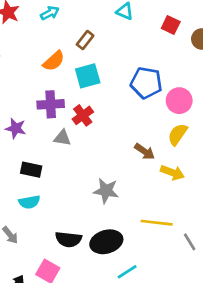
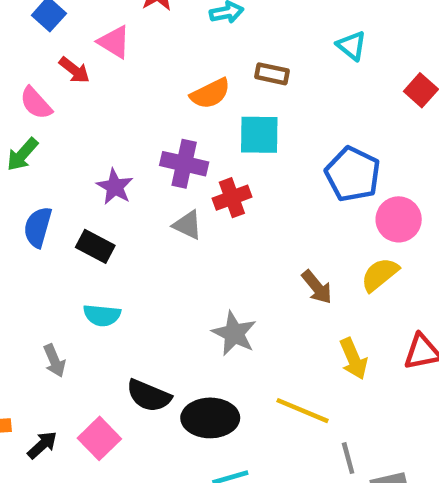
brown rectangle: (85, 40) -> (272, 74), turned 48
black rectangle: (31, 170) -> (95, 246), moved
yellow arrow: (172, 173) -> (354, 359), moved, turned 30

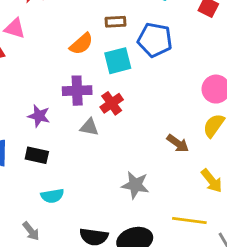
blue pentagon: (353, 174) -> (155, 40), moved

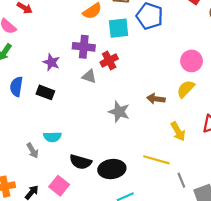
brown arrow: (178, 143) -> (156, 99), turned 144
gray star: (135, 185) -> (119, 112), moved
cyan semicircle: (52, 196) -> (52, 137), moved

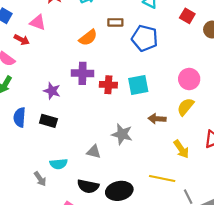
cyan square: (119, 28) -> (138, 85), moved
red cross: (109, 60) -> (108, 85), turned 35
gray triangle: (89, 76) -> (94, 152), moved

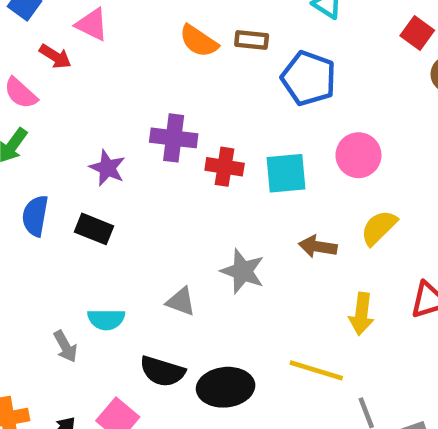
red square: (187, 16) -> (417, 33), moved
orange semicircle: (88, 38) -> (199, 41), moved, turned 66
pink circle: (189, 79) -> (358, 155), moved
yellow arrow: (181, 149) -> (361, 314), turned 36

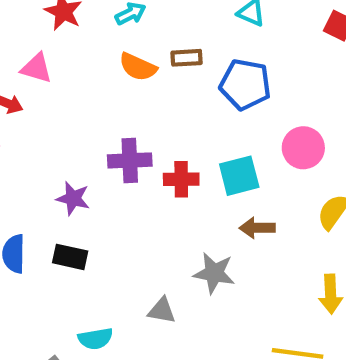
brown arrow: (318, 247) -> (257, 228), moved

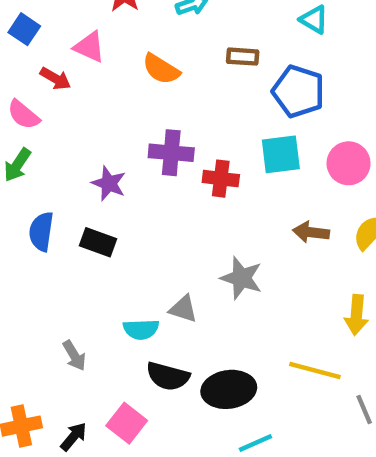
orange semicircle: (138, 67) -> (161, 69), moved
cyan square: (239, 176) -> (281, 154), moved
brown arrow: (257, 228) -> (311, 232), moved
cyan semicircle: (95, 339) -> (141, 329), moved

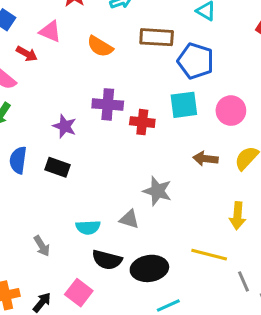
brown rectangle: (243, 57) -> (157, 37), size x1.5
gray triangle: (183, 309) -> (129, 219), moved

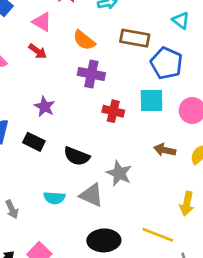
red arrow: (27, 54) -> (38, 51), moved
purple cross: (108, 104) -> (91, 74), moved
gray triangle: (129, 219) -> (91, 195), size x1.4
black semicircle: (107, 260) -> (77, 156), moved

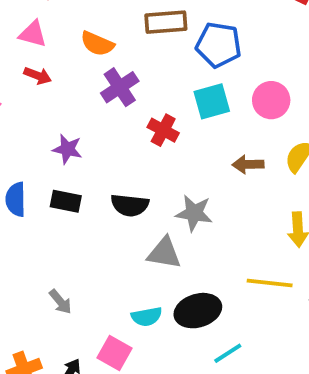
purple cross: (91, 74) -> (120, 87), turned -30
red cross: (113, 111) -> (163, 130), turned 30
cyan semicircle: (54, 198) -> (147, 317), moved

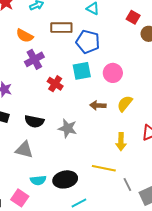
gray triangle: (164, 253) -> (24, 150), moved

